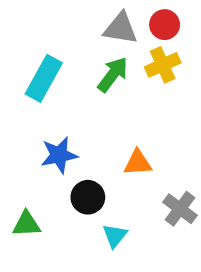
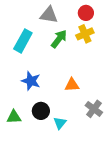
gray triangle: (120, 28) -> (49, 15), moved
blue star: (59, 155) -> (31, 81), turned 30
black circle: (88, 197) -> (41, 111), moved

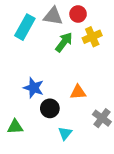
red circle: (86, 13) -> (78, 14), moved
cyan rectangle: (23, 41) -> (25, 27), moved
black circle: (41, 111) -> (50, 108), moved

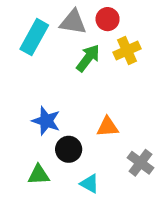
green triangle: (15, 127) -> (39, 175), moved
cyan triangle: (65, 133) -> (90, 184), turned -40

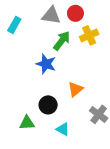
cyan rectangle: (34, 37) -> (14, 25), moved, size x0.7
blue star: (46, 121) -> (46, 64), moved
orange triangle: (108, 127) -> (75, 89), turned -35

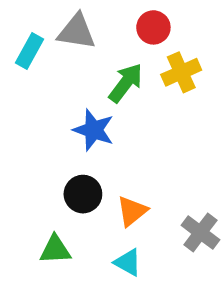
gray triangle: (51, 15) -> (77, 32), moved
orange triangle: (75, 89) -> (132, 211), moved
black circle: (48, 105) -> (83, 194), moved

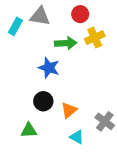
green arrow: (126, 83) -> (66, 43), turned 50
cyan triangle: (128, 262) -> (77, 137), moved

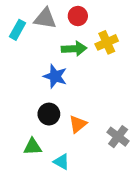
red circle: (80, 14) -> (78, 16), moved
cyan triangle: (77, 137) -> (61, 162), moved

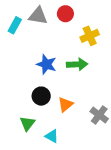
green arrow: (74, 49) -> (77, 64), moved
green triangle: (33, 147) -> (27, 123), turned -49

